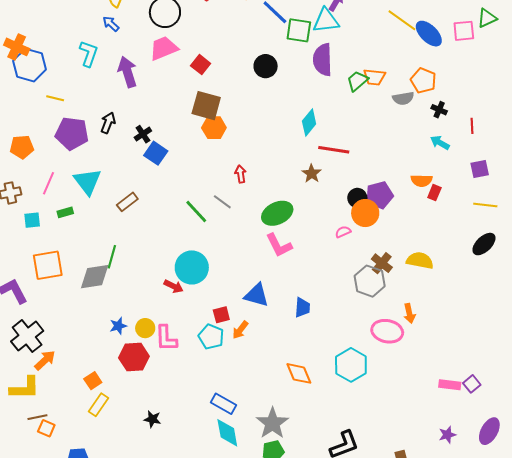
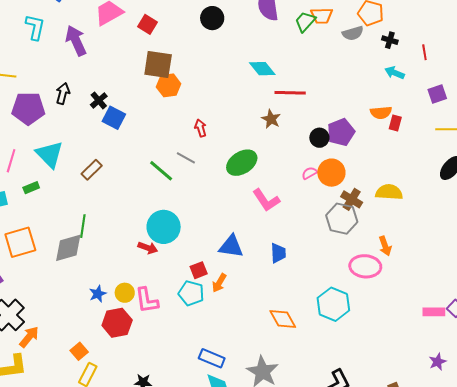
cyan diamond: (309, 123) -> (262, 69), turned -72
orange circle: (365, 213) -> (331, 173), moved
pink L-shape: (279, 245) -> (266, 200), moved

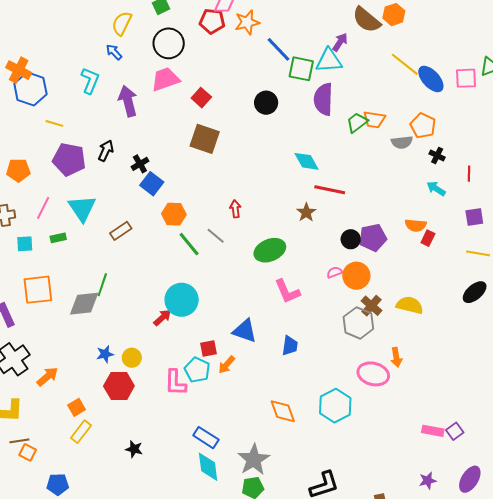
orange hexagon: (169, 85) -> (174, 214), moved
red arrow: (148, 248) -> (162, 318), turned -72
pink L-shape: (147, 300) -> (175, 383), moved
orange arrow: (29, 337) -> (47, 376), moved

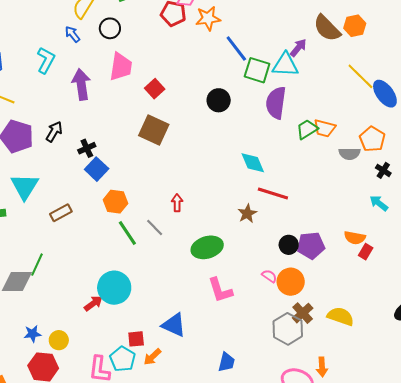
black circle: (169, 43) -> (110, 28), moved, size x0.7
pink trapezoid: (165, 79) -> (121, 67), turned 112
pink semicircle: (335, 272) -> (269, 276), turned 49
blue trapezoid: (290, 346) -> (226, 362), moved

